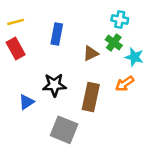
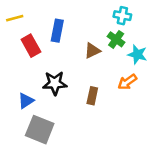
red rectangle: (16, 49) -> (31, 46), moved
brown rectangle: (91, 97) -> (92, 96), size x0.6
gray square: (64, 130) -> (40, 130), moved

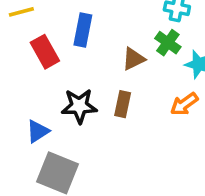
brown rectangle: (92, 96) -> (123, 104), moved

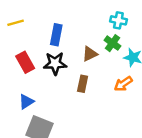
red rectangle: (45, 52) -> (25, 62), moved
black star: (79, 106) -> (55, 63), moved

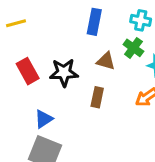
blue rectangle: (56, 35) -> (94, 22), moved
brown triangle: (90, 54) -> (106, 61), turned 42
blue triangle: (26, 102) -> (44, 119), moved

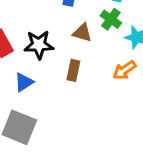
blue triangle: (44, 119) -> (24, 82), moved

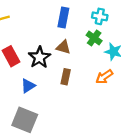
brown triangle: (82, 33) -> (63, 47), moved
black star: (39, 45) -> (39, 57), turned -30

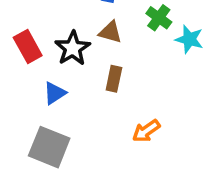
orange arrow: (104, 77) -> (146, 131), moved

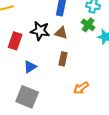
red rectangle: (28, 46) -> (15, 41), turned 48
black star: (73, 48) -> (40, 31), moved, turned -30

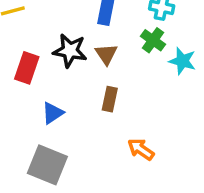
brown triangle: (61, 33) -> (106, 54), turned 40
orange arrow: (81, 88) -> (141, 149), turned 70

